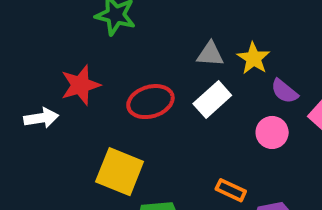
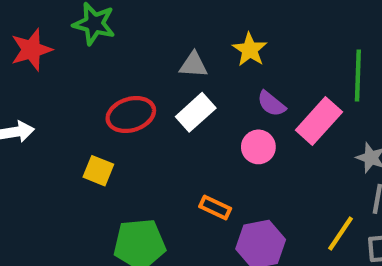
yellow star: (253, 58) -> (250, 50), moved
red star: (80, 85) -> (31, 50), moved
yellow square: (120, 172) -> (98, 171), moved, size x0.6

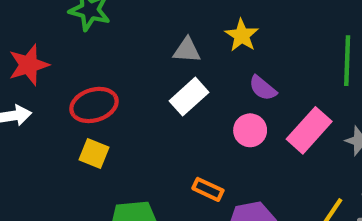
red star: (31, 50) -> (29, 65), moved
red ellipse: (131, 115) -> (94, 105), moved
pink rectangle: (319, 121) -> (309, 130), moved

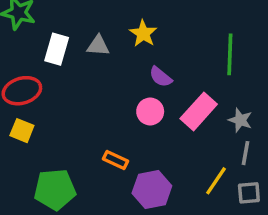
white rectangle: (189, 97) -> (57, 49), moved, turned -32

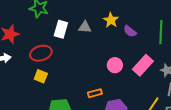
purple semicircle: (161, 77) -> (130, 31), moved
orange rectangle: (116, 160) -> (95, 93), turned -40

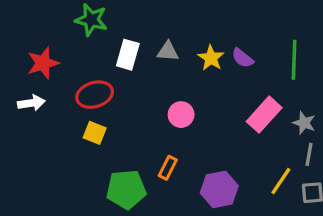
yellow star: (111, 20) -> (211, 58), moved
pink circle: (115, 65) -> (181, 115), moved
orange rectangle: (95, 93) -> (168, 168), moved, turned -48

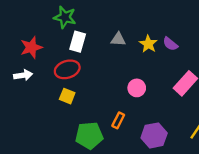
white rectangle: (128, 55) -> (78, 42), moved
pink circle: (181, 115) -> (137, 88), moved

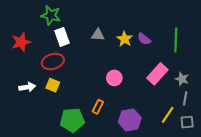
white rectangle: (78, 42) -> (62, 37), turned -36
white arrow: (23, 75) -> (27, 87), moved

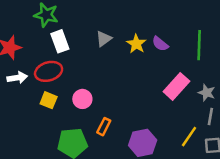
gray triangle: (98, 35) -> (104, 39), turned -40
pink circle: (114, 78) -> (82, 99), moved
white arrow: (27, 87) -> (17, 78), moved

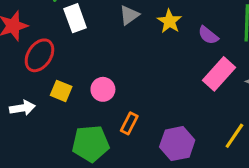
purple semicircle: (160, 44) -> (208, 35), moved
red ellipse: (49, 71) -> (39, 55), moved, turned -40
white arrow: (17, 78) -> (22, 108), moved

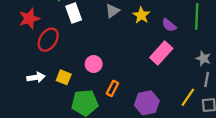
pink rectangle: (219, 74) -> (161, 53), moved
yellow square: (61, 91) -> (64, 77), moved

